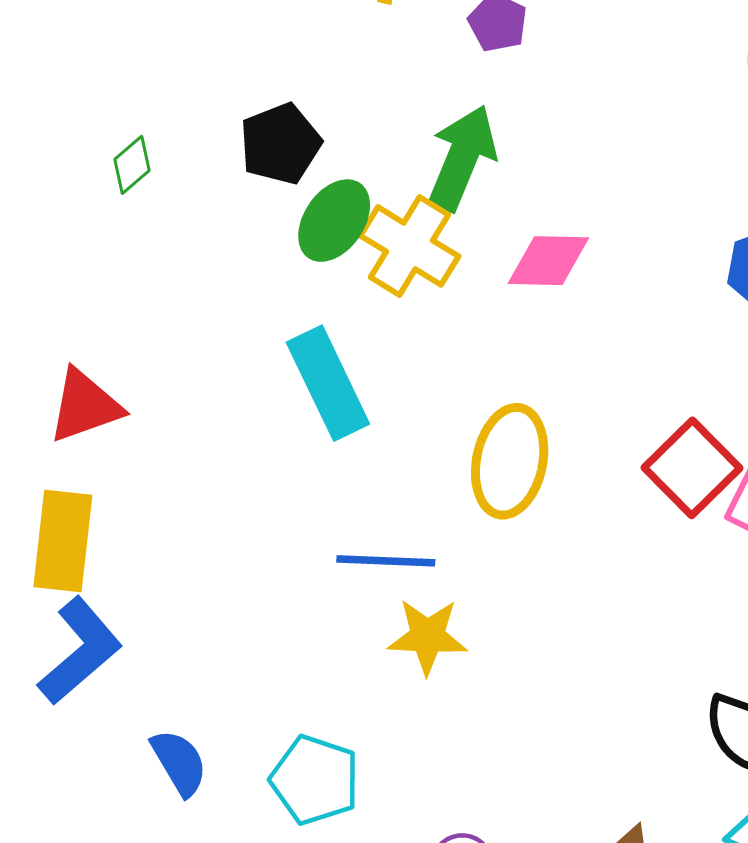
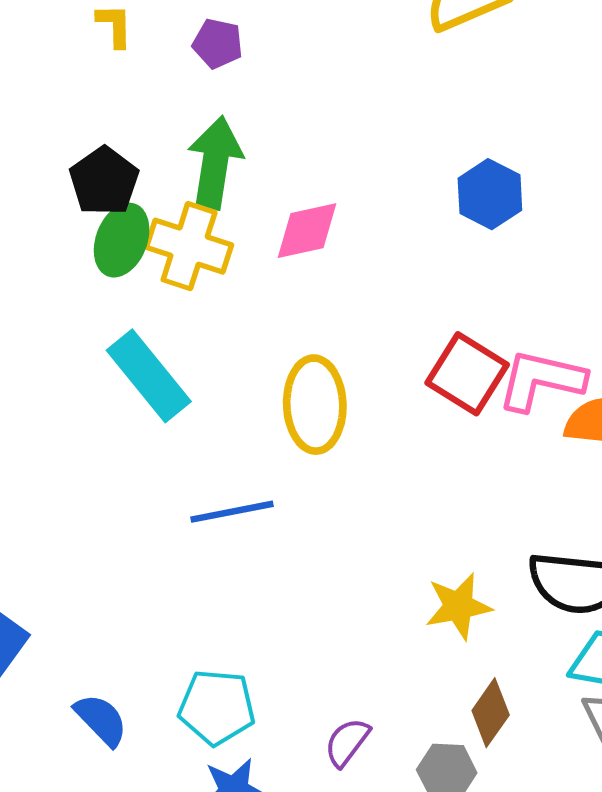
black pentagon: (280, 144) -> (104, 181), moved
yellow star: (427, 636) -> (458, 606), moved

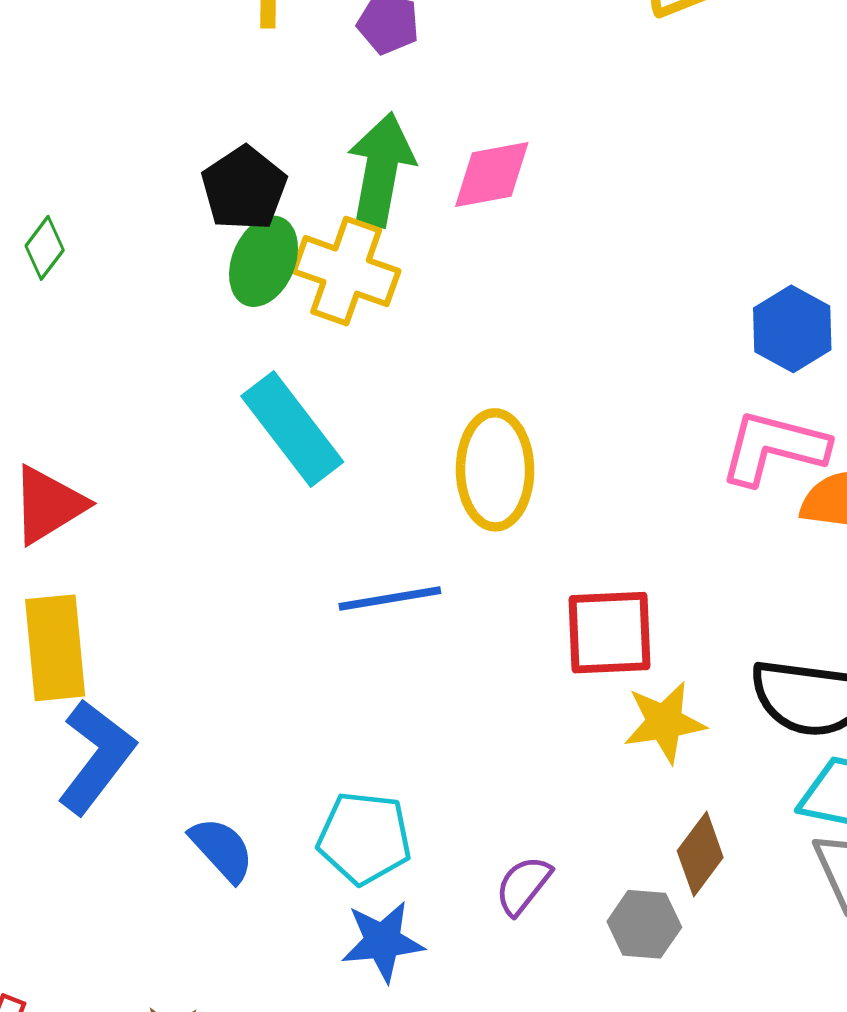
blue hexagon: (490, 194) -> (792, 329), moved
pink diamond: (307, 231) -> (492, 175), moved
red square: (467, 374) -> (609, 633), moved, turned -36

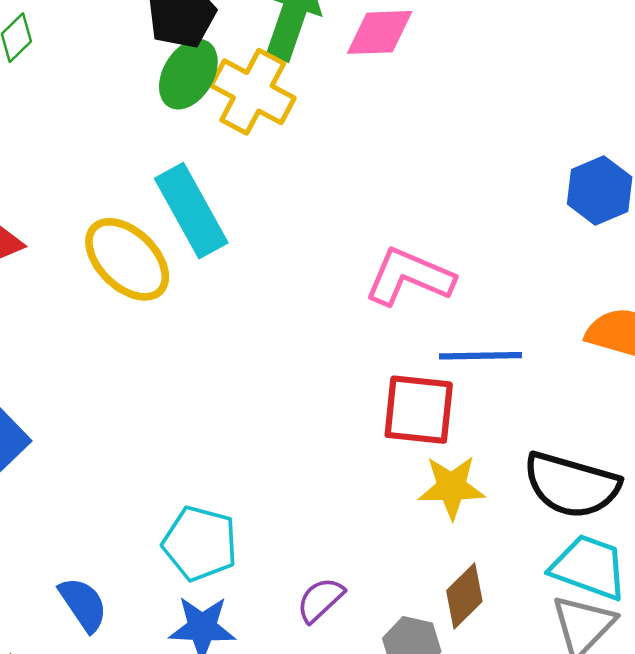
pink L-shape: (774, 448) -> (409, 277), moved
yellow ellipse: (495, 470) -> (127, 259), moved, turned -54
blue line: (390, 599) -> (480, 356), moved
blue semicircle: (222, 849) -> (83, 604), moved

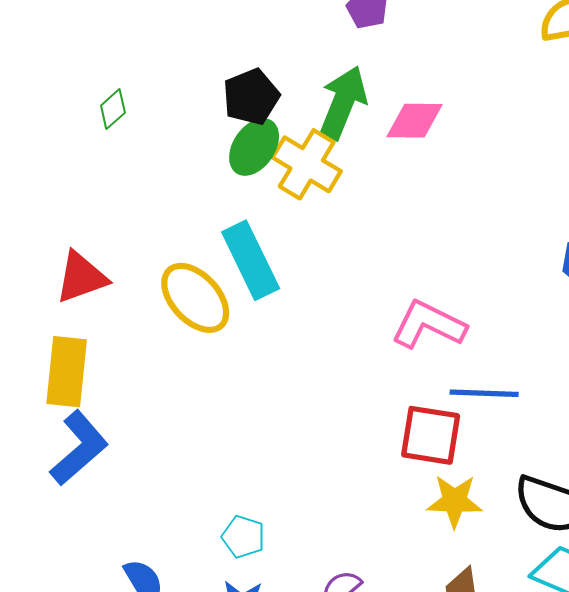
cyan pentagon: (200, 543) -> (243, 537), size x0.7

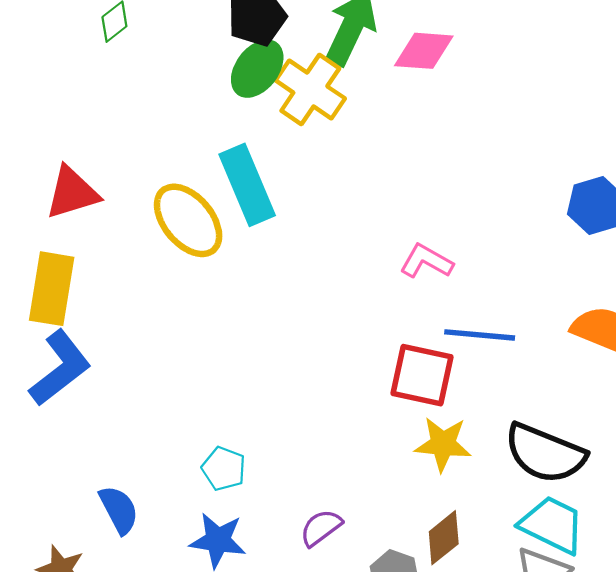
pink L-shape: (429, 325) -> (426, 261), size x0.7

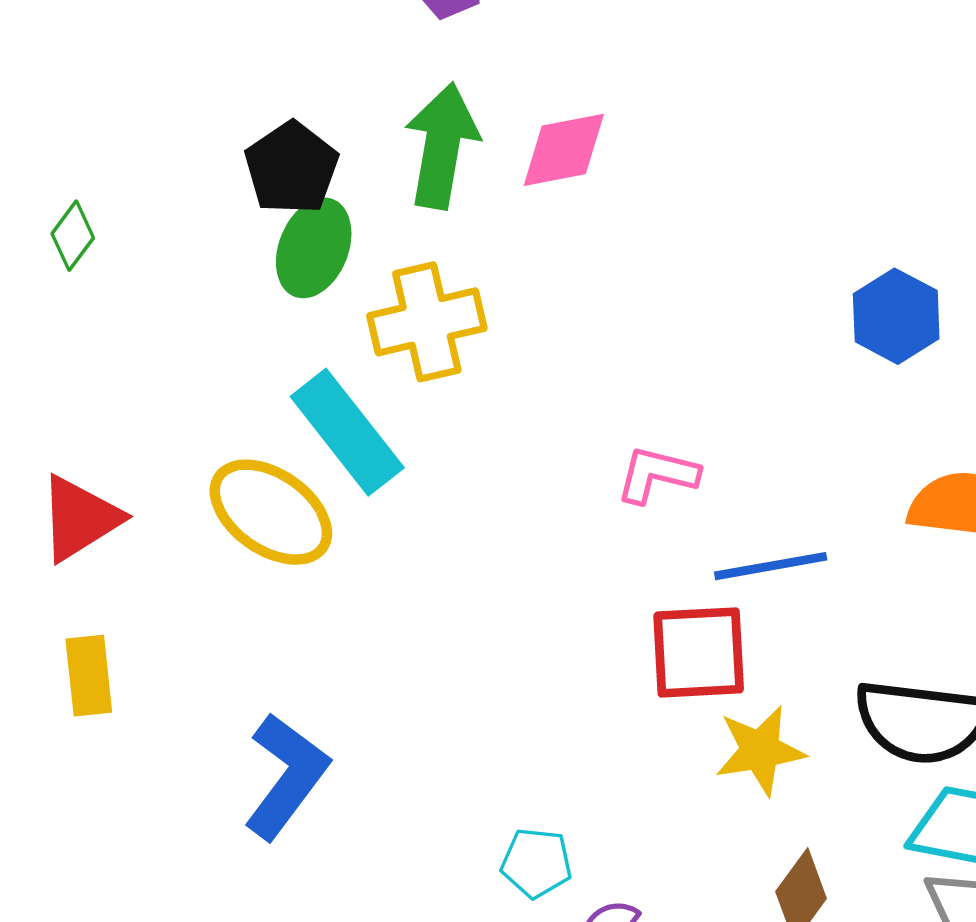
yellow cross: (310, 89) -> (427, 322), moved, turned -32
yellow rectangle: (52, 289) -> (89, 676), size x0.7
blue L-shape: (60, 368) -> (286, 776), moved
cyan pentagon: (224, 469) -> (536, 863), moved

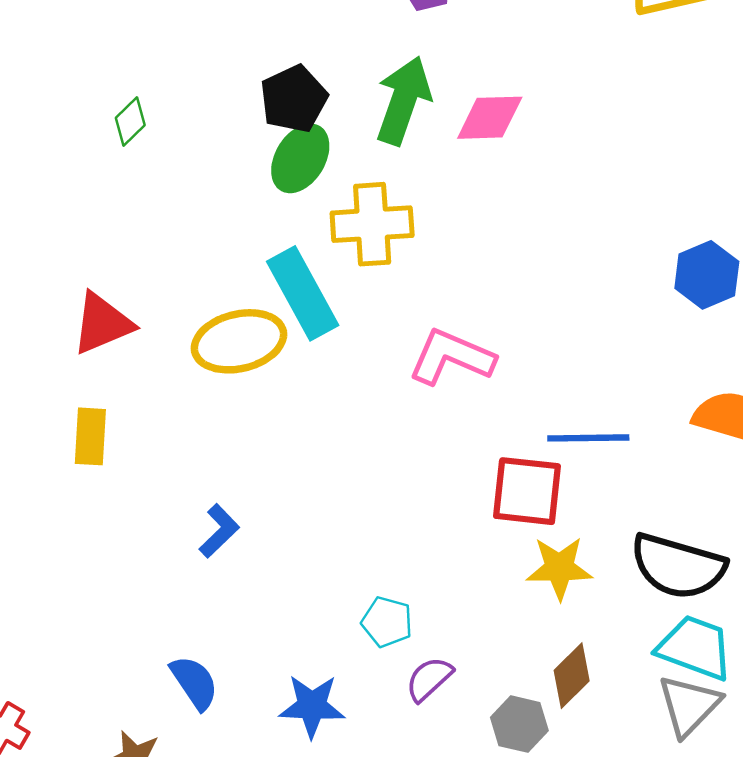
pink L-shape: (657, 475) -> (451, 357), moved, size x1.4
yellow ellipse: (271, 512) -> (239, 341), turned -58
blue L-shape: (286, 776) -> (219, 531), size x0.6

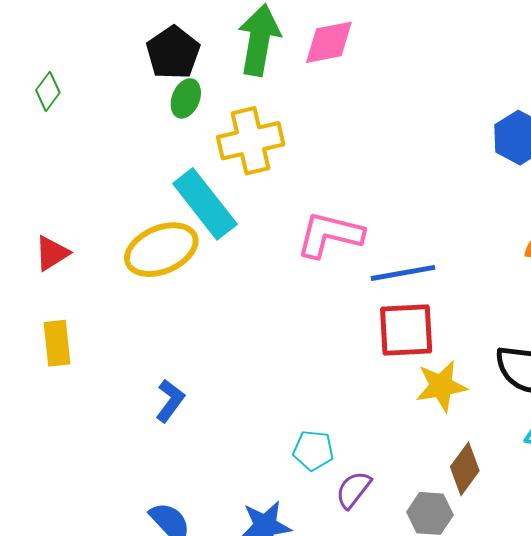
green ellipse: (300, 158) -> (186, 98), size x0.7
red triangle: (102, 323) -> (52, 253), size x0.7
blue line: (588, 438) -> (403, 273), moved

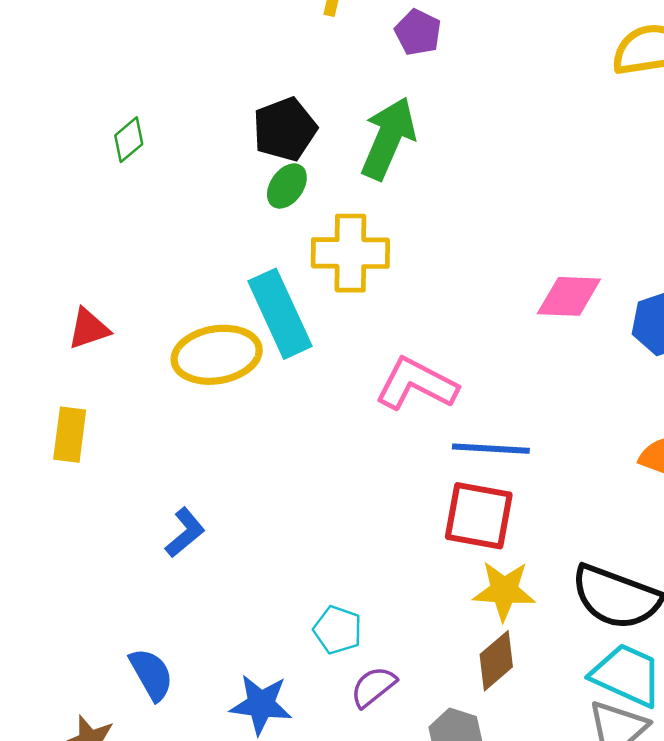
pink diamond: (329, 42) -> (569, 296), moved
brown diamond: (465, 469) -> (496, 661), moved

